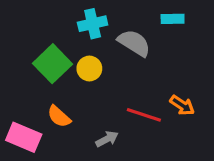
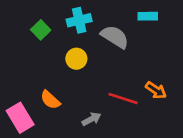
green square: (53, 64) -> (41, 30), moved, size x0.6
pink rectangle: (24, 137) -> (20, 118), turned 36

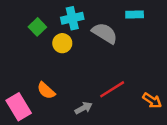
yellow circle: (76, 59) -> (62, 43), moved
orange arrow: (156, 90) -> (152, 101), moved
red line: (123, 98) -> (112, 89), turned -50

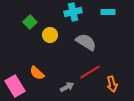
cyan cross: (72, 18) -> (73, 12), moved
gray semicircle: (105, 33) -> (86, 42), moved
orange arrow: (152, 101) -> (112, 84), moved, turned 42

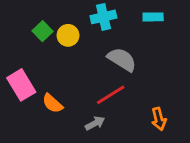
yellow circle: (50, 35) -> (68, 35), moved
red line: (90, 72) -> (111, 95), moved
pink rectangle: (15, 86) -> (21, 85), moved

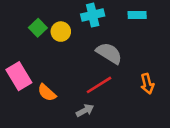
orange arrow: (159, 119) -> (147, 84), moved

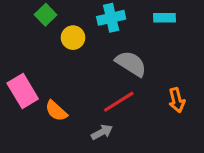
green square: (38, 28) -> (46, 15), moved

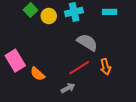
yellow circle: (73, 38) -> (49, 16), moved
orange arrow: (177, 100) -> (106, 67), moved

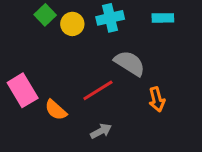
red line: (79, 68) -> (98, 90), moved

